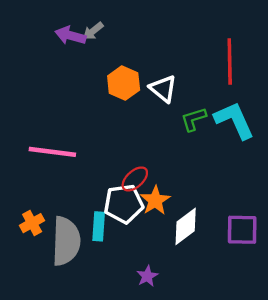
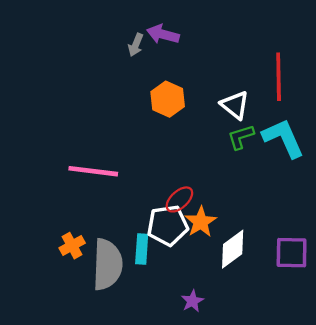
gray arrow: (93, 31) -> (136, 45), turned -30
purple arrow: (70, 36) -> (163, 34), moved
white triangle: (163, 89) -> (235, 105), moved

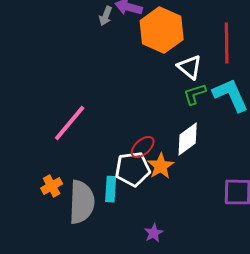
orange hexagon: (168, 99) -> (162, 30), moved, size x1.5
pink line: (93, 171) -> (70, 123), turned -57
white diamond: (233, 249) -> (188, 139), moved

